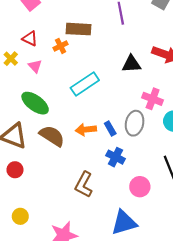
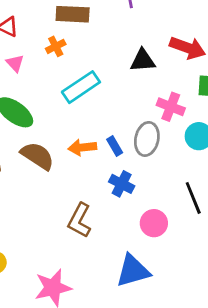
orange cross: (60, 46) -> (56, 46), moved

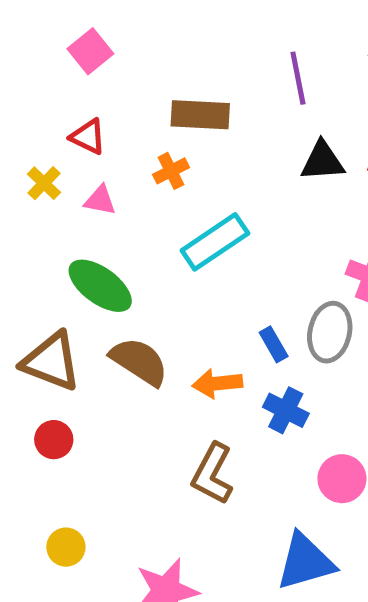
black triangle: (143, 60) -> (322, 161), moved
pink triangle: (15, 63) -> (100, 200), turned -36
orange arrow: (82, 147) -> (217, 383), moved

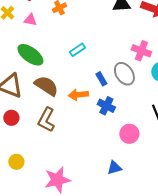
cyan rectangle: (215, 242) -> (77, 50), moved, size x0.6
gray ellipse: (330, 332) -> (124, 74), turned -45
brown L-shape: (213, 474) -> (46, 120), moved
blue triangle: (305, 562) -> (114, 168), size x0.6

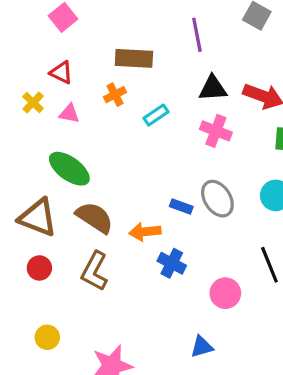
cyan rectangle: (77, 50) -> (156, 115), moved
pink cross: (141, 51) -> (216, 131), moved
blue rectangle: (101, 79) -> (181, 206), turned -40
blue cross: (106, 106) -> (172, 263), moved

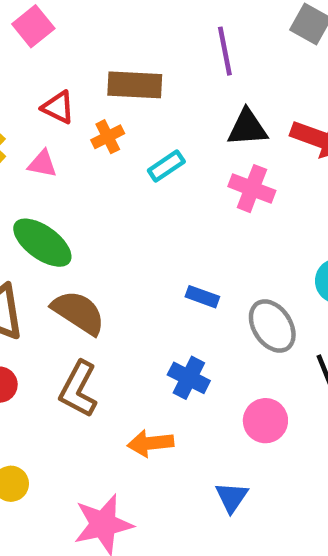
red triangle: (61, 73) -> (58, 107), moved
gray ellipse: (217, 199) -> (272, 326), moved
orange arrow: (145, 232) -> (151, 443), moved
blue triangle: (202, 347) -> (232, 497), turned -40

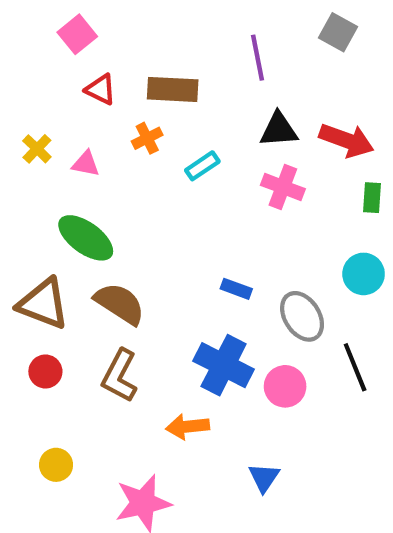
red triangle: (58, 107) -> (101, 89), moved
blue cross: (189, 378) -> (224, 365), size x1.5
pink circle: (265, 421) -> (285, 386), moved

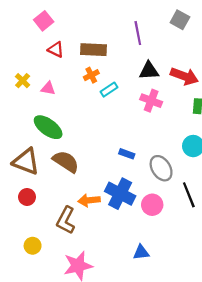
orange cross: (147, 138) -> (91, 75), moved
brown L-shape: (120, 376) -> (66, 220), moved
orange arrow: (188, 427) -> (89, 200), moved
blue triangle: (264, 478) -> (141, 252), turned 49

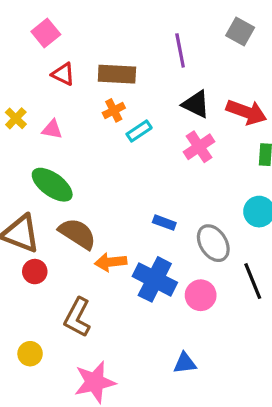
black triangle: (149, 71) -> (196, 104), turned 30
pink cross: (151, 101) -> (199, 147), turned 35
red circle: (27, 197) -> (35, 272), moved
orange arrow: (89, 200) -> (111, 262), moved

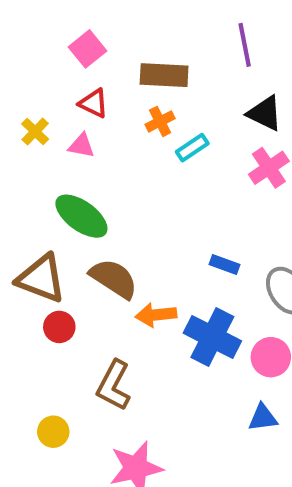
pink square: (46, 33) -> (88, 49), moved
red triangle: (63, 74) -> (94, 103), moved
blue triangle: (185, 363) -> (263, 418), moved

